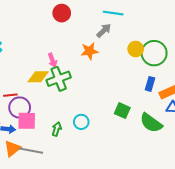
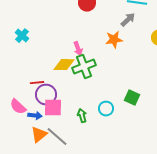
green square: (122, 111) -> (132, 98), moved
green arrow: (57, 129) -> (82, 116), turned -32
gray line: (31, 151) -> (57, 137), turned 30

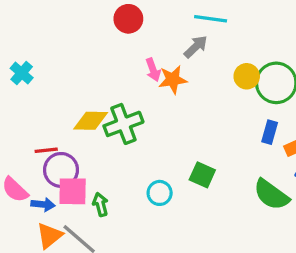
pink arrow: (78, 49) -> (153, 70), moved
green arrow: (82, 116) -> (100, 204), moved

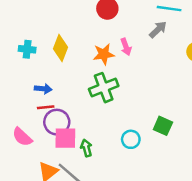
cyan cross: (22, 73) -> (27, 49), turned -35
orange star: (173, 80) -> (104, 54), moved
yellow diamond: (91, 121) -> (60, 48), moved, turned -70
blue arrow: (43, 204) -> (43, 89), moved

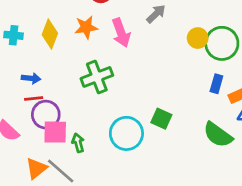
pink arrow: (126, 47) -> (121, 33), size x1.5
orange star: (104, 54) -> (86, 27), moved
cyan circle: (131, 139) -> (126, 133), size x1.6

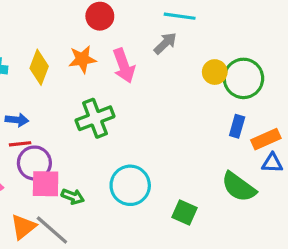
green square: (161, 119) -> (184, 212), moved
green arrow: (78, 143) -> (73, 196), turned 126

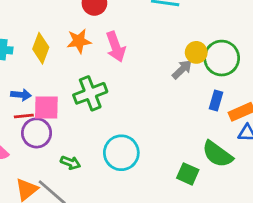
gray arrow: (165, 43) -> (182, 69), moved
pink square: (46, 184) -> (46, 108), moved
green square: (184, 212) -> (188, 174), moved

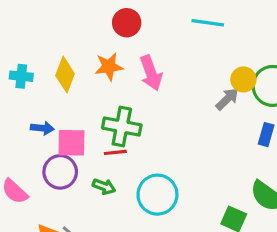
green cross: (90, 93) -> (122, 126), turned 32
red line: (24, 116) -> (115, 152), moved
green arrow: (70, 163) -> (104, 186), moved

